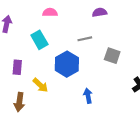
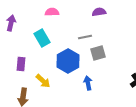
gray square: (112, 56) -> (98, 53), moved, turned -35
blue arrow: (88, 96) -> (88, 83), moved

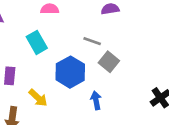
gray line: (85, 37) -> (92, 41), turned 32
gray square: (98, 53) -> (109, 62), turned -35

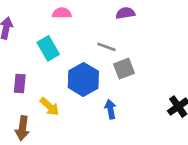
gray square: (109, 62) -> (124, 69), turned 30

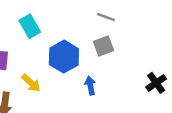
gray line: (106, 47) -> (106, 17), moved

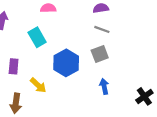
black cross: (156, 83) -> (144, 96), moved
blue arrow: (90, 86) -> (104, 86), moved

